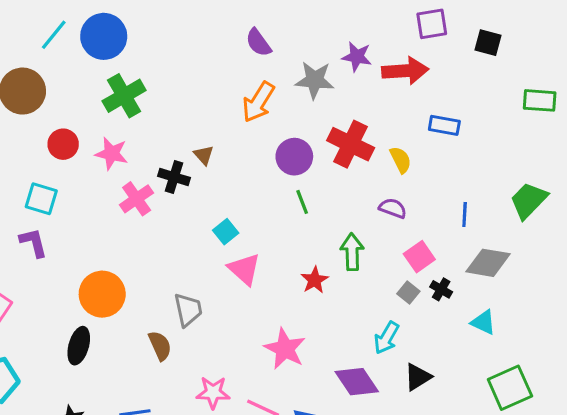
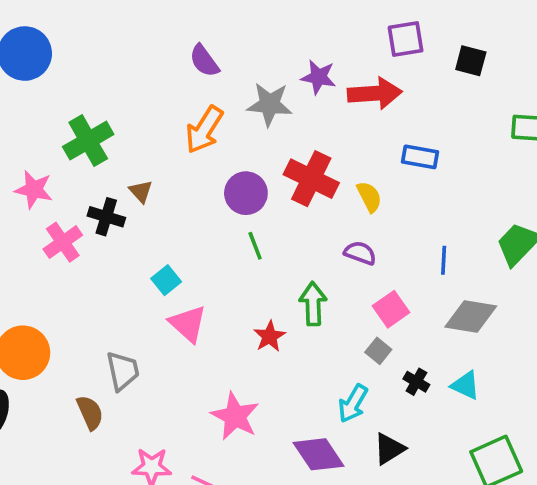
green cross: (124, 96) -> (88, 141), moved
black cross: (441, 289) -> (416, 382), moved

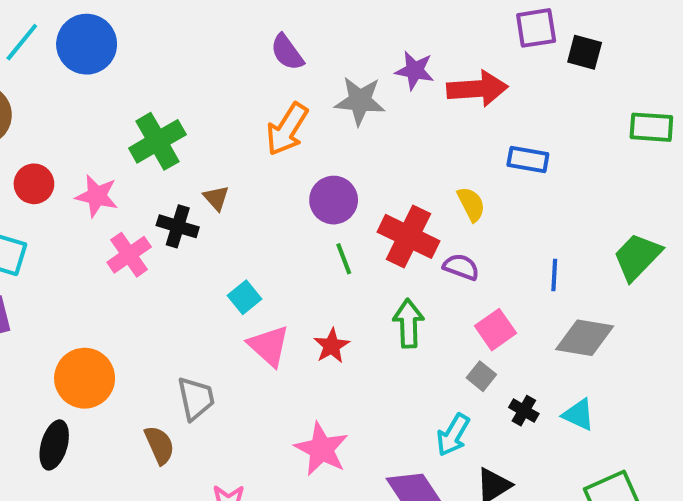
purple square: (406, 39) -> (536, 28), moved
red cross: (311, 179) -> (408, 236), moved
red star: (270, 336) -> (332, 346), moved

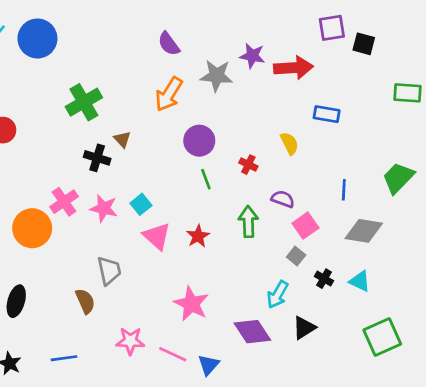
pink star: (97, 196) -> (104, 208), moved
red cross: (408, 236) -> (248, 165), size x0.5
pink cross: (129, 255) -> (64, 202), moved
purple semicircle: (461, 267) -> (283, 199), moved
orange circle: (85, 378) -> (32, 228), moved

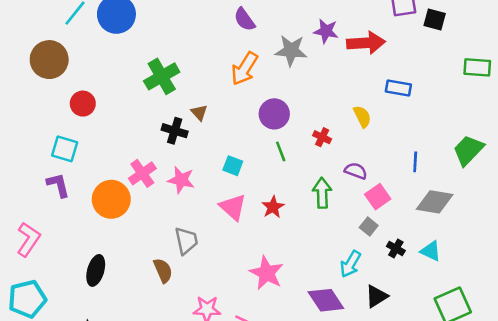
cyan square: (141, 204) -> (233, 166), moved, turned -30

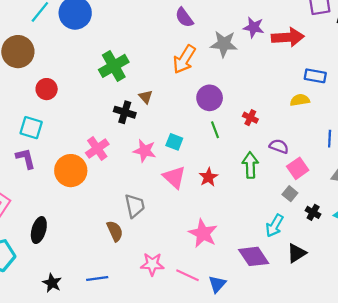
yellow semicircle: (362, 117) -> (300, 100), moved, turned -72
pink star: (181, 180) -> (145, 151), moved
black ellipse: (96, 270) -> (39, 230), moved

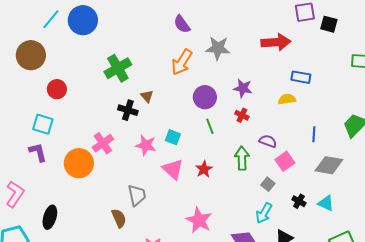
purple star: (254, 27) -> (243, 88), moved
gray square: (290, 194) -> (268, 184), moved

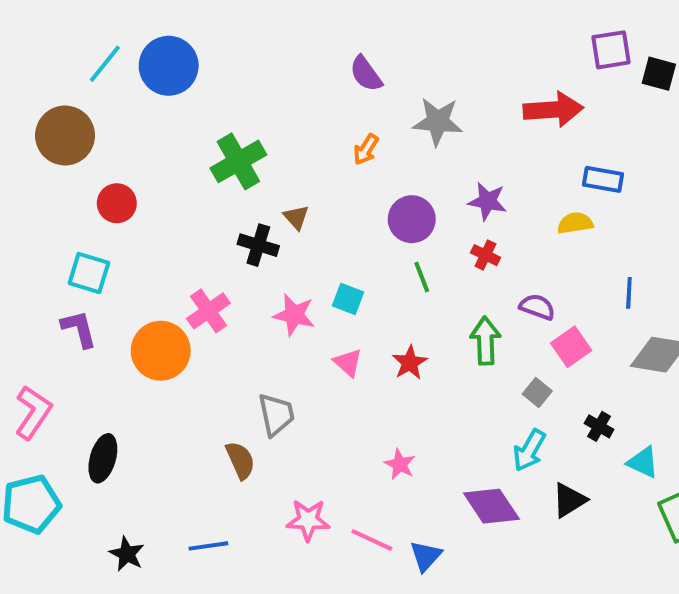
orange arrow: (182, 62) -> (366, 149), size x0.6
pink triangle: (173, 169) -> (348, 363), size x0.7
cyan triangle: (326, 203) -> (643, 462), moved
pink star: (199, 220) -> (400, 464), size x0.6

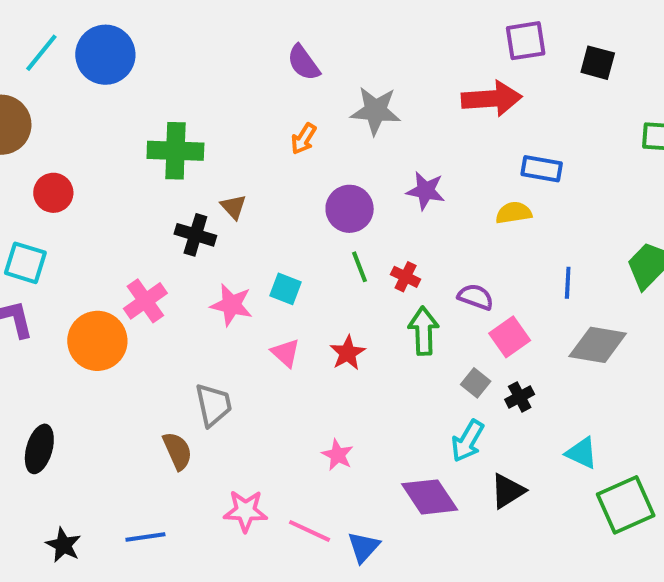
purple square: (611, 50) -> (526, 41), moved
green cross: (238, 161) -> (175, 151), turned 32
red cross: (485, 255) -> (406, 277), moved
black cross: (599, 426) -> (520, 397), moved, turned 32

